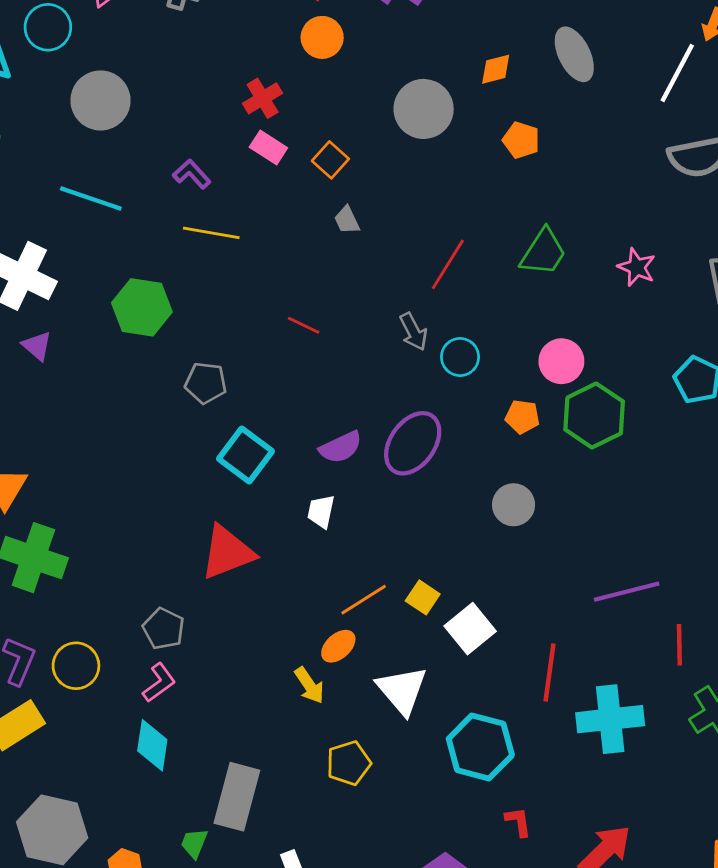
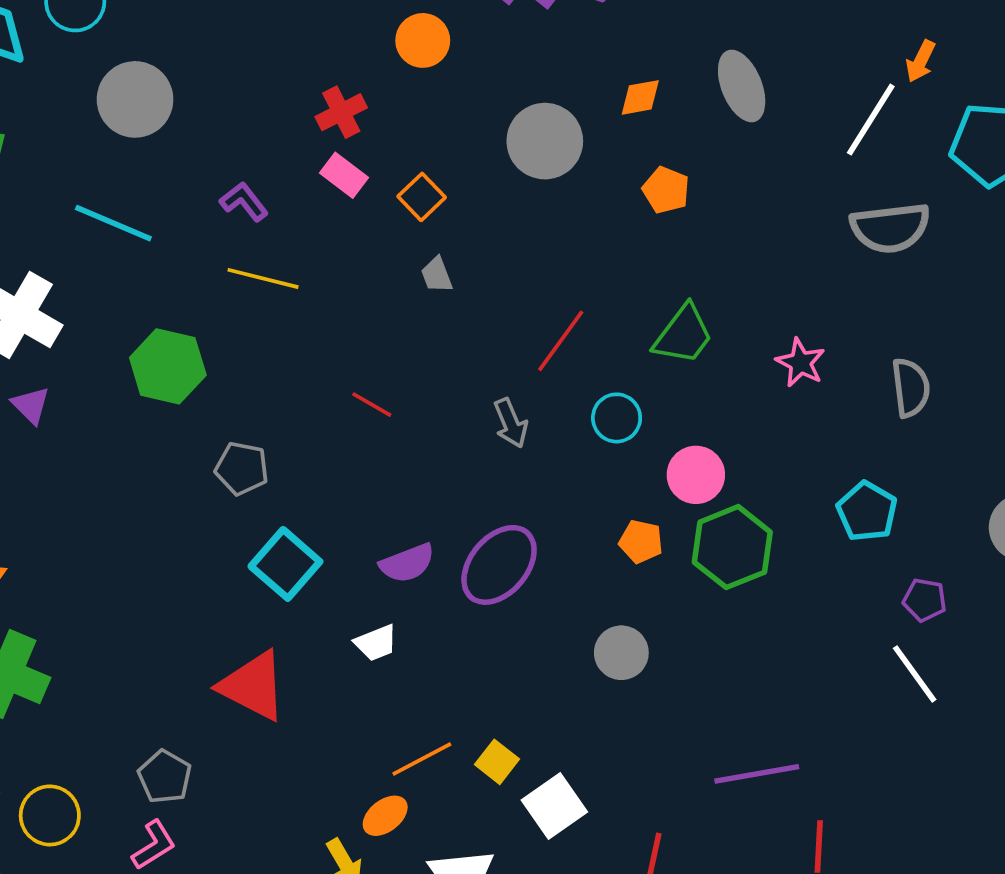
cyan circle: (460, 357) -> (617, 418), moved
white trapezoid: (321, 512) -> (376, 643), turned -128
red triangle: (227, 552) -> (253, 686), turned 44

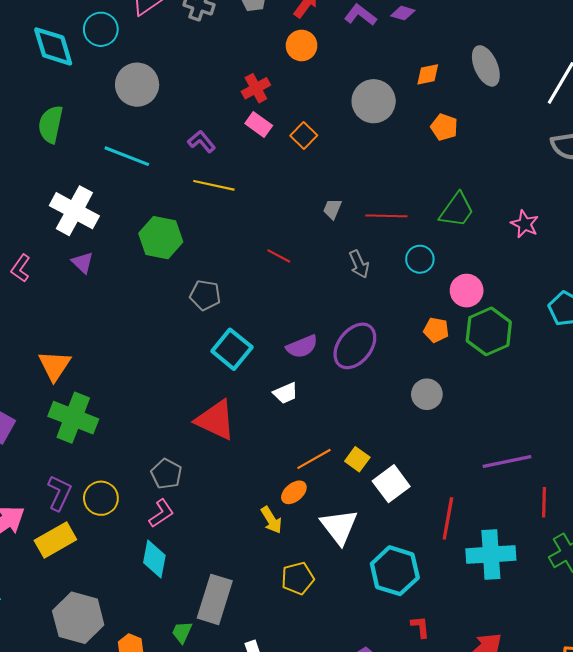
gray trapezoid: (437, 275) -> (332, 209), moved, turned 45
red line: (561, 341) -> (386, 216), turned 57

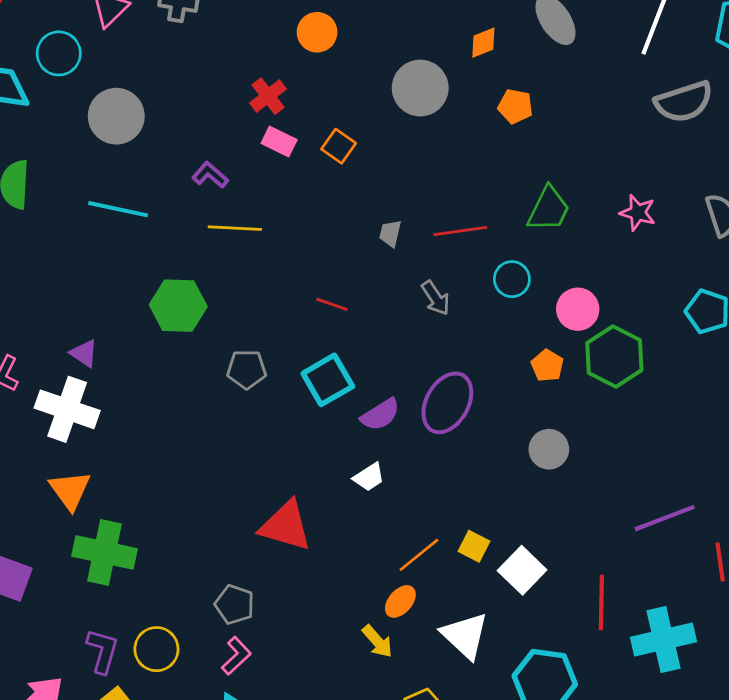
white cross: (74, 211) -> (67, 409), moved
orange pentagon: (436, 330) -> (547, 366), turned 30
cyan square: (232, 349) -> (328, 380), moved, turned 30

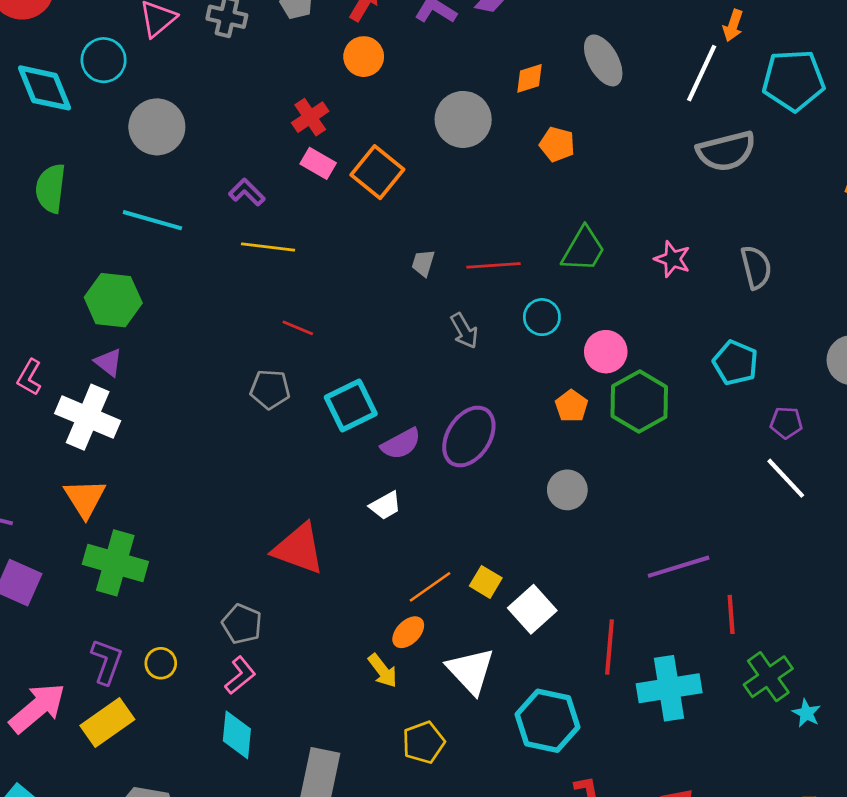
orange square: (339, 146) -> (377, 172), size x1.5
red line: (332, 304) -> (298, 328), moved
green hexagon: (178, 306) -> (113, 300), moved
yellow circle: (156, 649) -> (161, 663), size x0.7

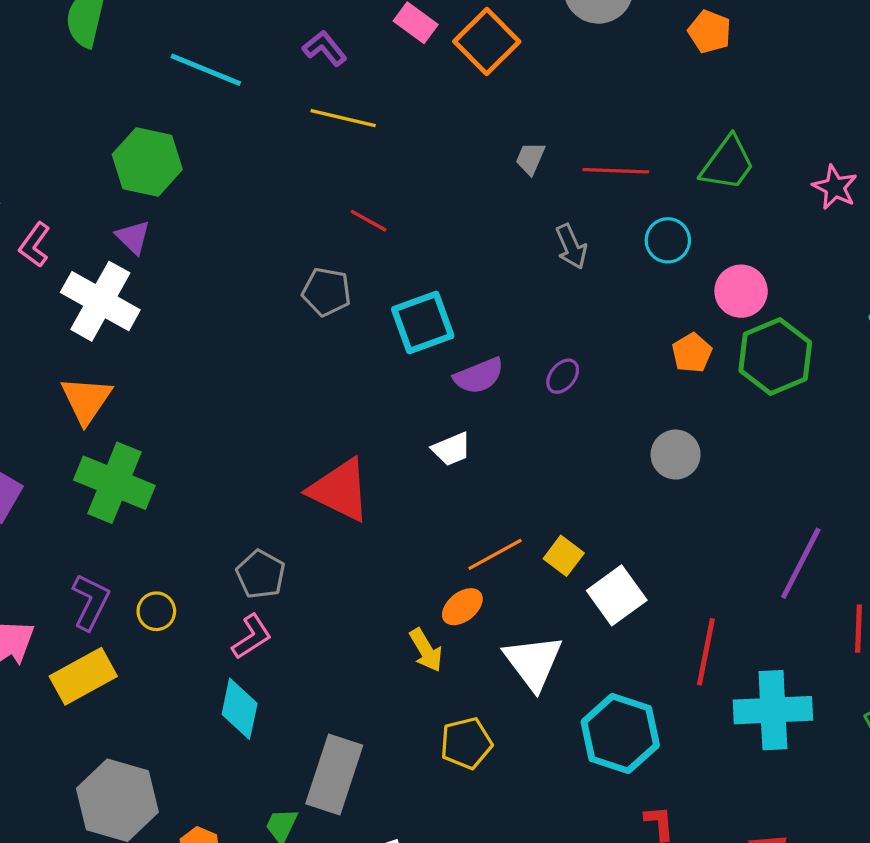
purple ellipse: (469, 436) -> (563, 376), size x0.5
purple line: (679, 567) -> (801, 563), turned -52

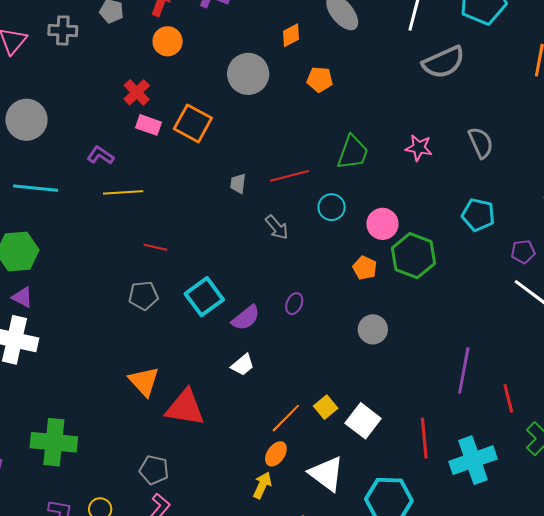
orange triangle: (86, 400) -> (144, 381), moved
yellow square: (564, 556) -> (326, 407), turned 30
yellow arrow: (426, 650) -> (262, 485), turned -108

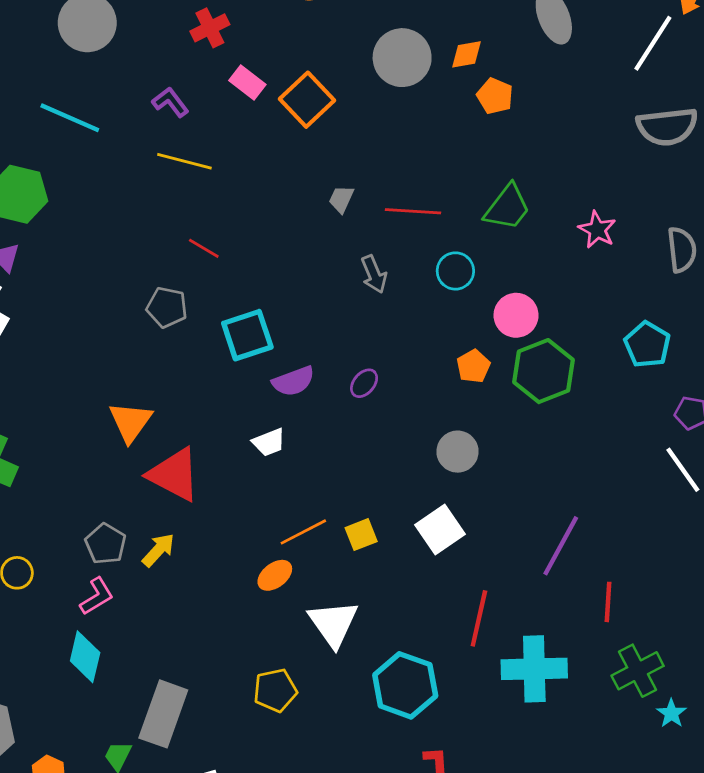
orange diamond: (291, 35) -> (467, 54), moved
red cross: (137, 92) -> (210, 28), moved
white square: (363, 421) -> (440, 529), moved
yellow arrow: (262, 485) -> (158, 550), moved

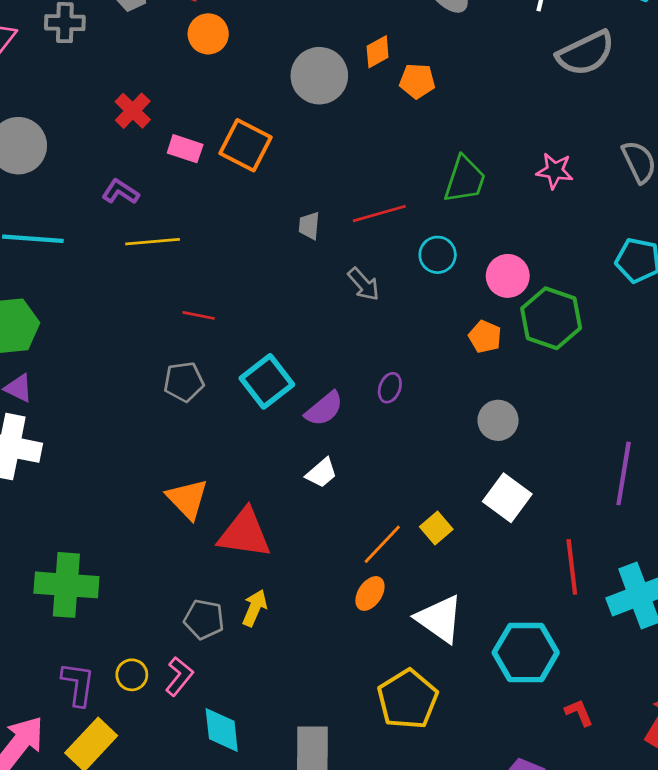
pink L-shape: (97, 596) -> (179, 676), moved
yellow pentagon: (275, 690) -> (408, 699), size x1.4

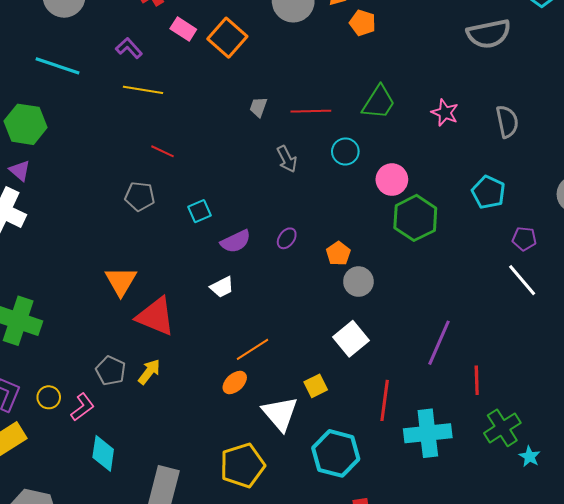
orange pentagon: (485, 337) -> (338, 254), moved
cyan square: (267, 381) -> (199, 211), size x0.6
yellow square: (436, 528) -> (316, 386), moved

